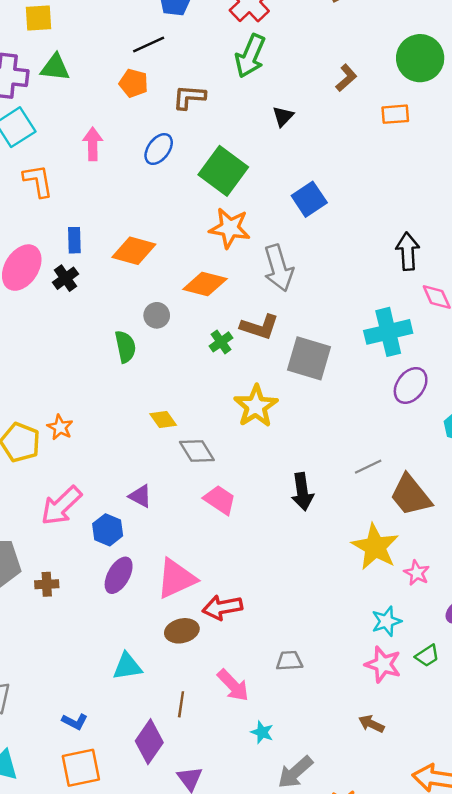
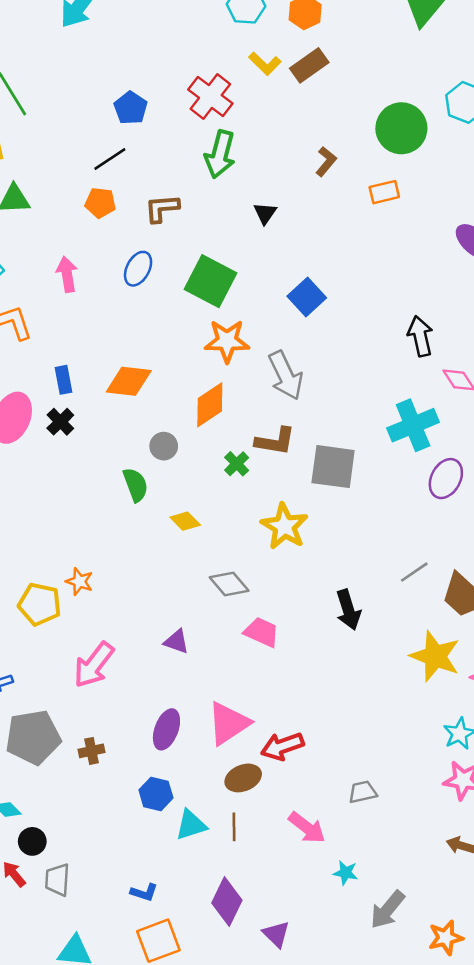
orange diamond: (205, 284) -> (210, 405), turned -39
yellow diamond: (163, 420) -> (185, 521), moved
blue hexagon: (108, 530) -> (156, 794), moved
brown line: (181, 704) -> (234, 827), moved

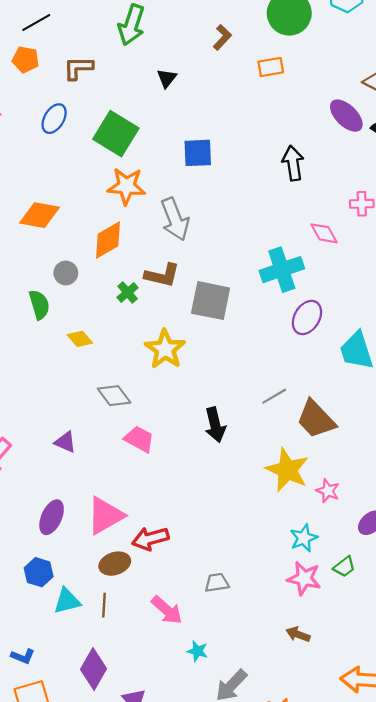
blue square: (307, 297) -> (198, 153), turned 36
black arrow: (420, 336) -> (293, 163), moved

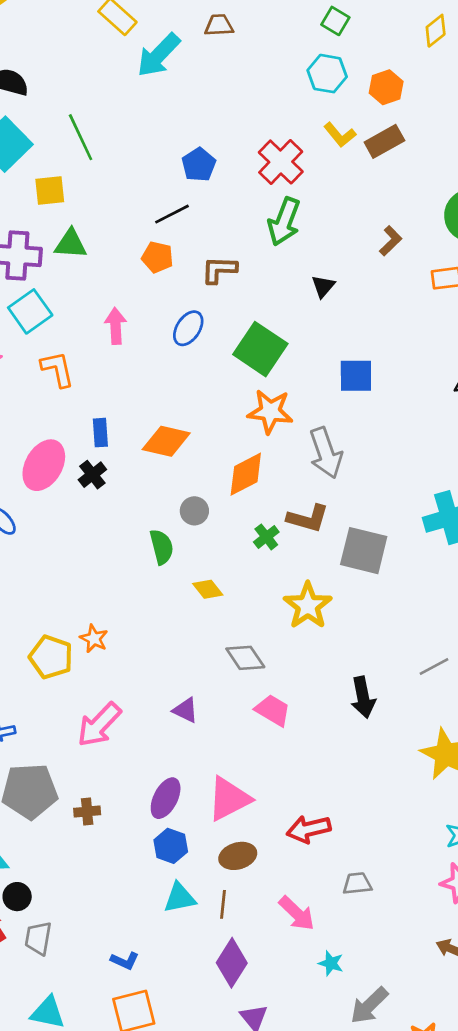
red arrow: (150, 539) -> (309, 829), moved
blue hexagon: (39, 572) -> (171, 846), moved
purple diamond: (93, 669) -> (232, 963), moved

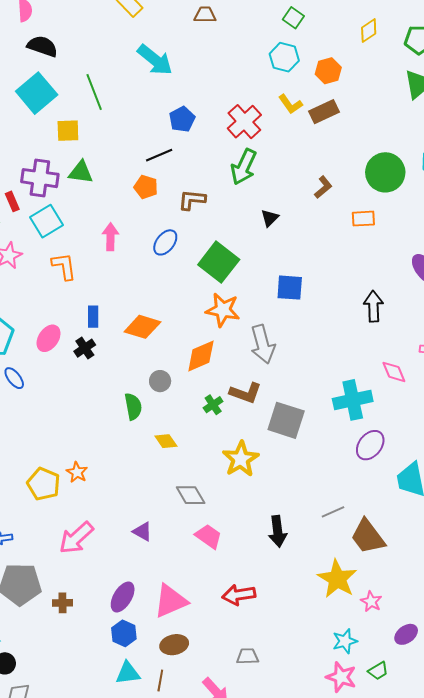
cyan arrow: (159, 55) -> (155, 60), moved, turned -99
pink ellipse: (44, 465) -> (49, 338), size x0.7
red arrow: (309, 829) -> (239, 595), moved
gray trapezoid: (357, 883) -> (248, 656), moved

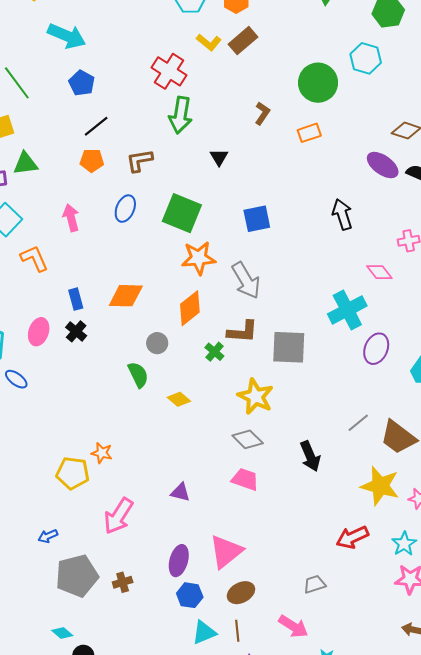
blue pentagon: (182, 119) -> (82, 83), moved
gray diamond: (191, 495) -> (248, 439), moved
red arrow: (239, 595) -> (352, 537), moved

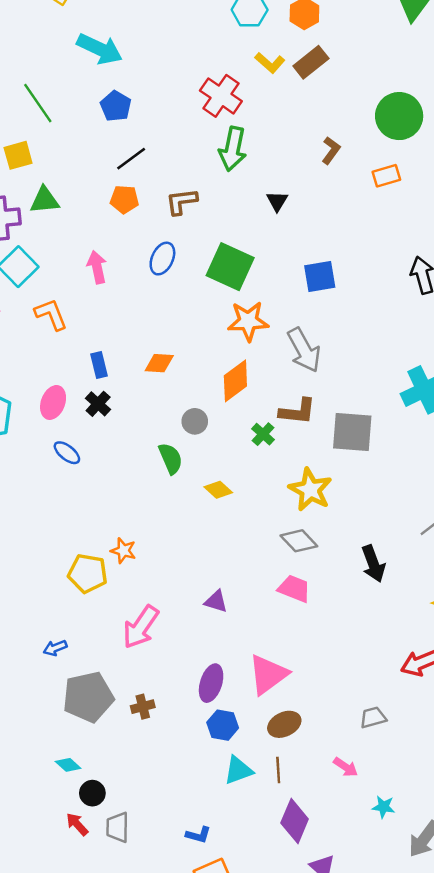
orange diamond: (126, 296) -> (159, 363), size x0.7
blue ellipse: (16, 379) -> (67, 453), moved
pink arrow: (293, 626) -> (346, 767), size x0.7

